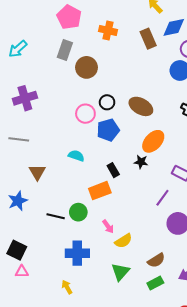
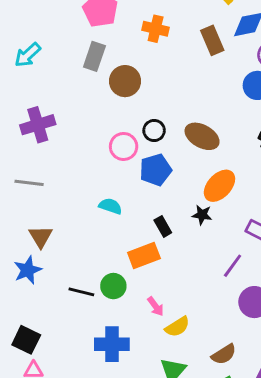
brown triangle: (37, 172) -> (41, 237), moved

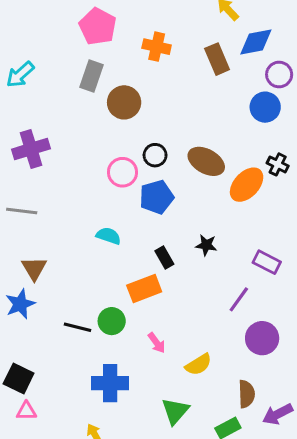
orange ellipse: (219, 186) -> (247, 185), moved
yellow semicircle: (177, 327) -> (198, 365), moved
brown semicircle: (224, 354) -> (247, 394), moved, turned -60

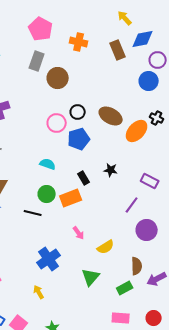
green circle: (112, 321) -> (47, 194), moved
black line: (78, 327) -> (33, 213), moved
blue cross: (110, 383) -> (49, 259), turned -35

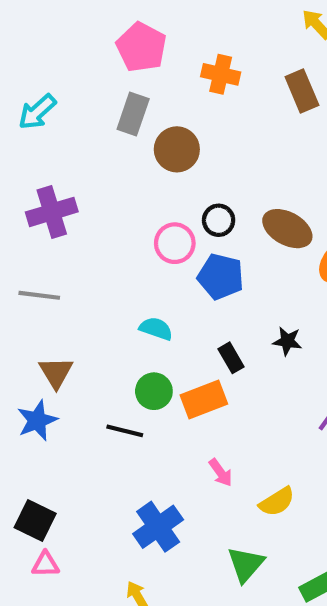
blue pentagon: (79, 139) -> (221, 277), turned 30

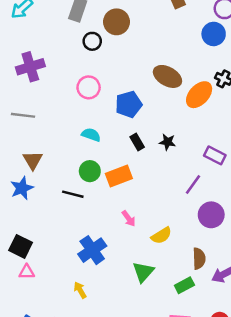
brown circle: (177, 149) -> (117, 22), moved
black circle: (219, 220) -> (92, 41), moved
pink circle: (175, 243) -> (89, 87), moved
blue pentagon: (221, 277) -> (129, 104), turned -30
black rectangle: (231, 358) -> (137, 142), moved

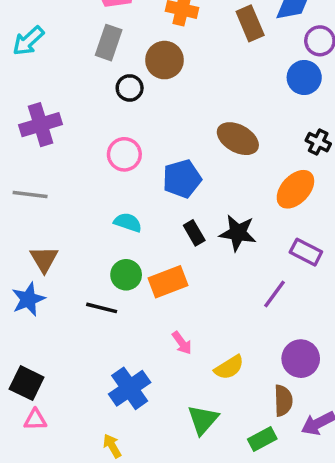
orange ellipse: (199, 95) -> (295, 189), moved
black star: (167, 142) -> (238, 233), size x1.5
purple circle: (211, 215) -> (301, 359), moved

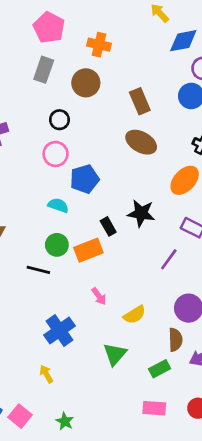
brown rectangle: (250, 23) -> (140, 101), moved
black circle: (130, 88) -> (59, 120), moved
blue pentagon: (182, 179) -> (85, 179), moved
black rectangle: (194, 233) -> (108, 226), moved

